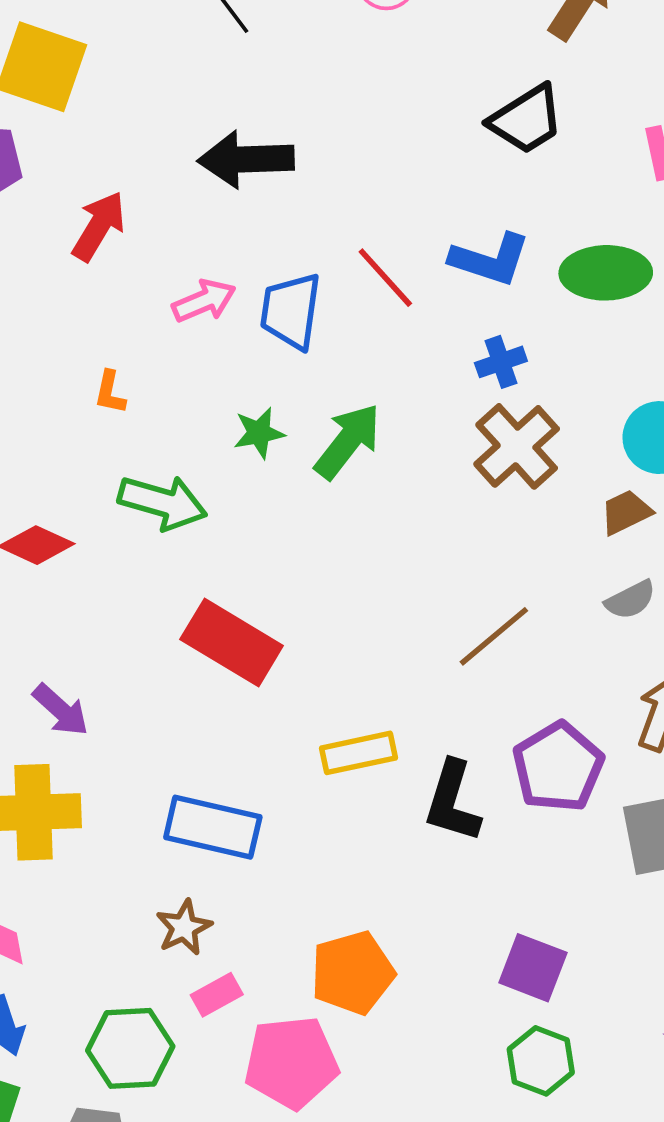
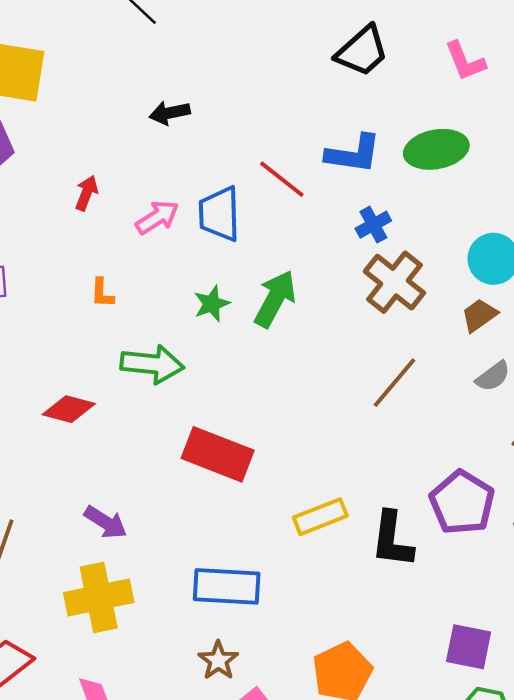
black arrow: (246, 159) -> (170, 113), size x0.6
red arrow: (99, 226) -> (86, 193), moved, size x0.7
brown line: (494, 636) -> (395, 383), moved

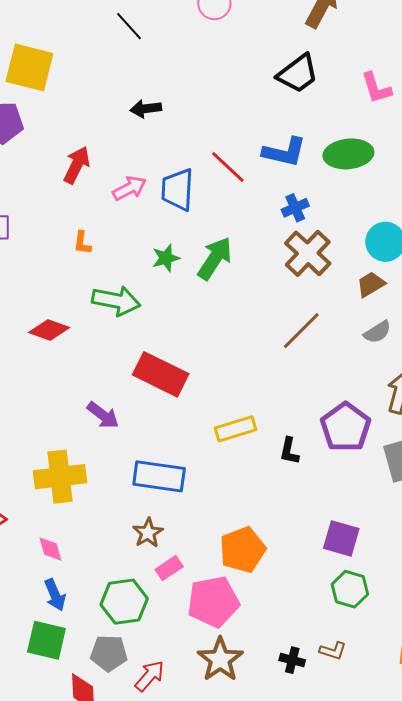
red arrow: (86, 193) -> (77, 165), size x1.4
purple arrow: (106, 522) -> (103, 415), moved
black L-shape: (392, 540) -> (289, 451), size x0.6

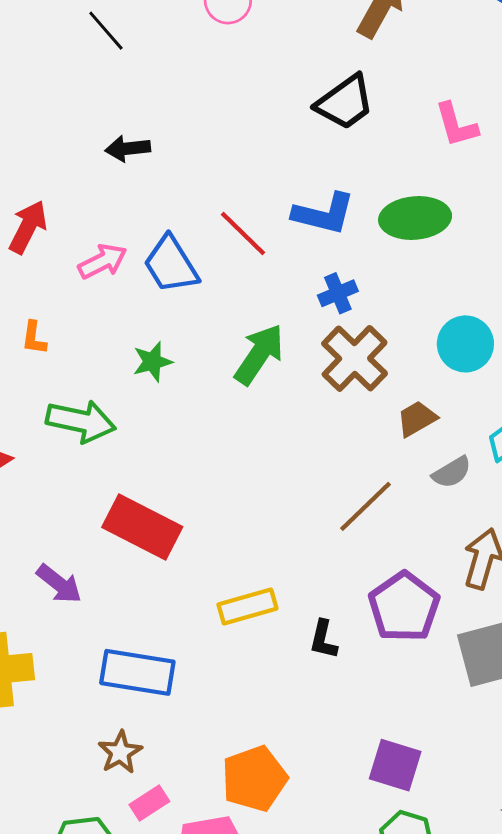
blue trapezoid: (178, 190) -> (171, 265), turned -36
green arrow: (215, 258) -> (259, 354), moved
brown trapezoid: (371, 284) -> (417, 419), moved
brown line: (301, 331) -> (365, 506), moved

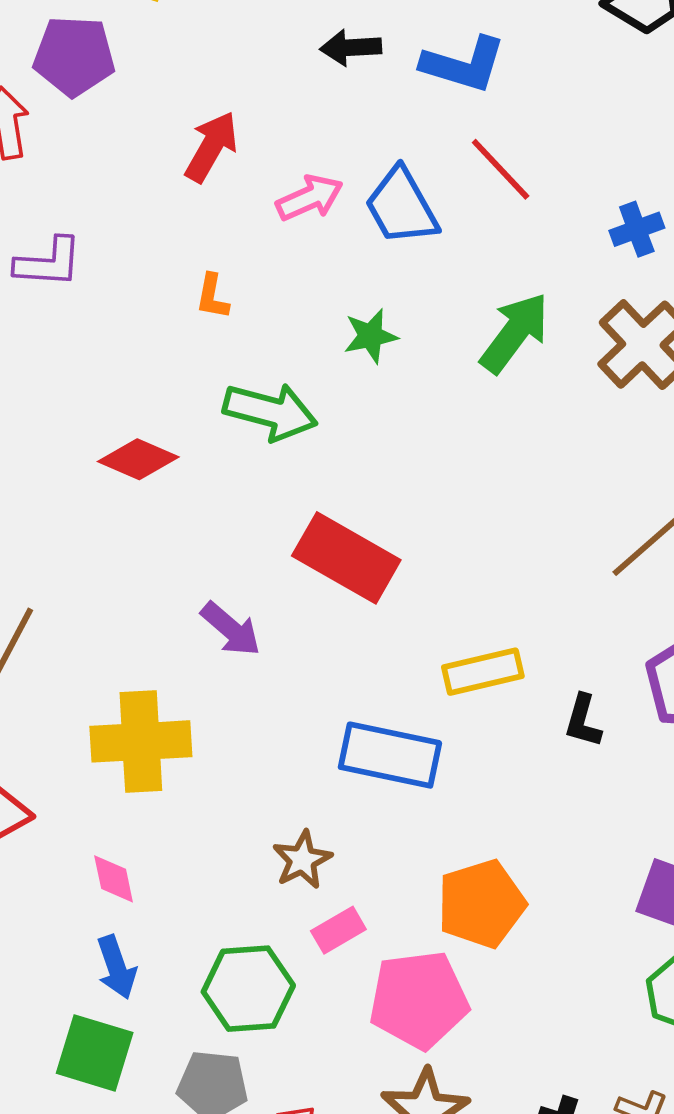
blue L-shape: (324, 214) -> (464, 64), moved
blue cross: (338, 293) -> (637, 229), moved
blue rectangle: (137, 672) -> (390, 755), moved

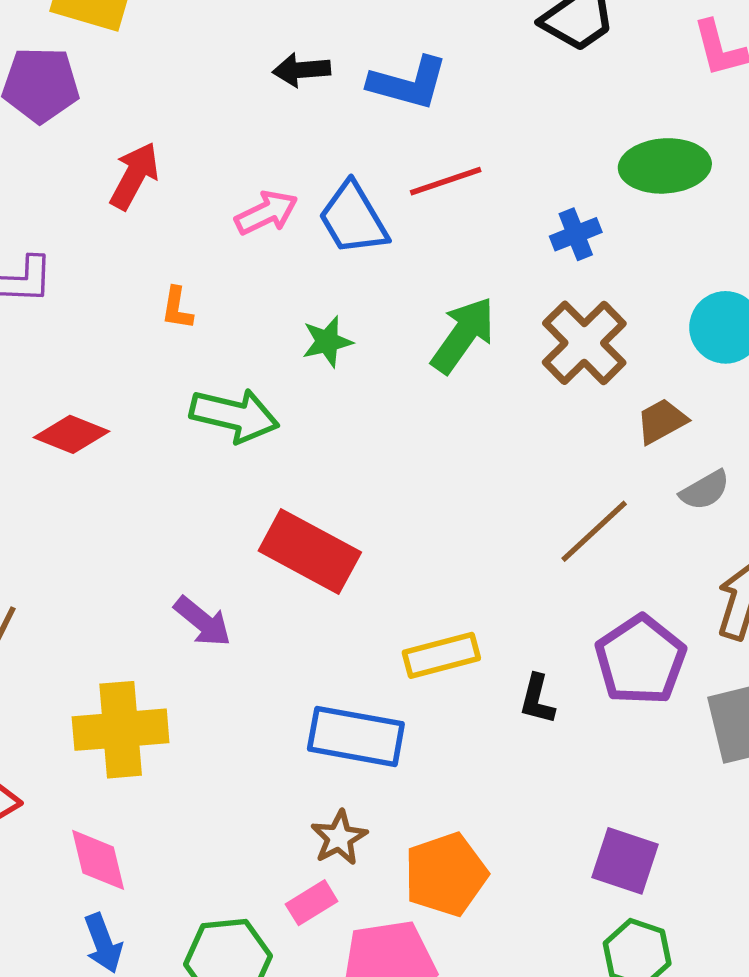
red arrow: (211, 147) -> (134, 176), moved
red line: (501, 169) -> (446, 181), turned -64
red diamond: (138, 459) -> (71, 434), moved
brown star: (302, 860) -> (339, 838), moved
pink diamond: (114, 879) -> (98, 860), size x1.4

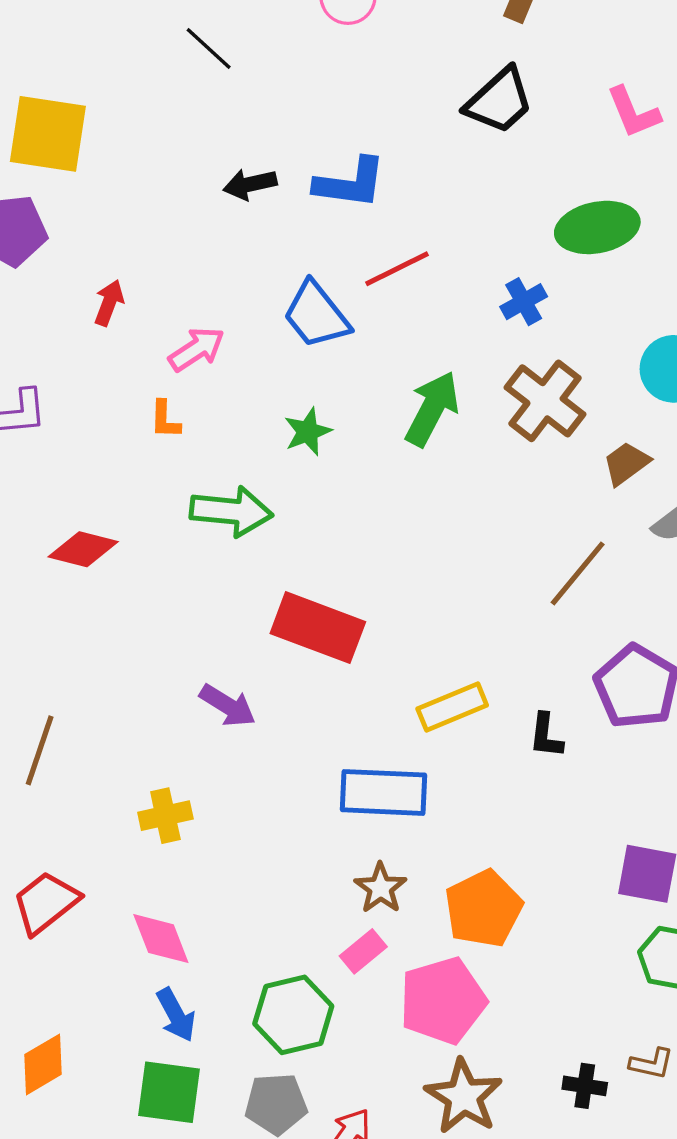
red arrow: (134, 176) -> (109, 303), size x0.7
pink arrow: (266, 213) -> (197, 349), moved
yellow cross: (121, 730) -> (165, 816), size x0.6

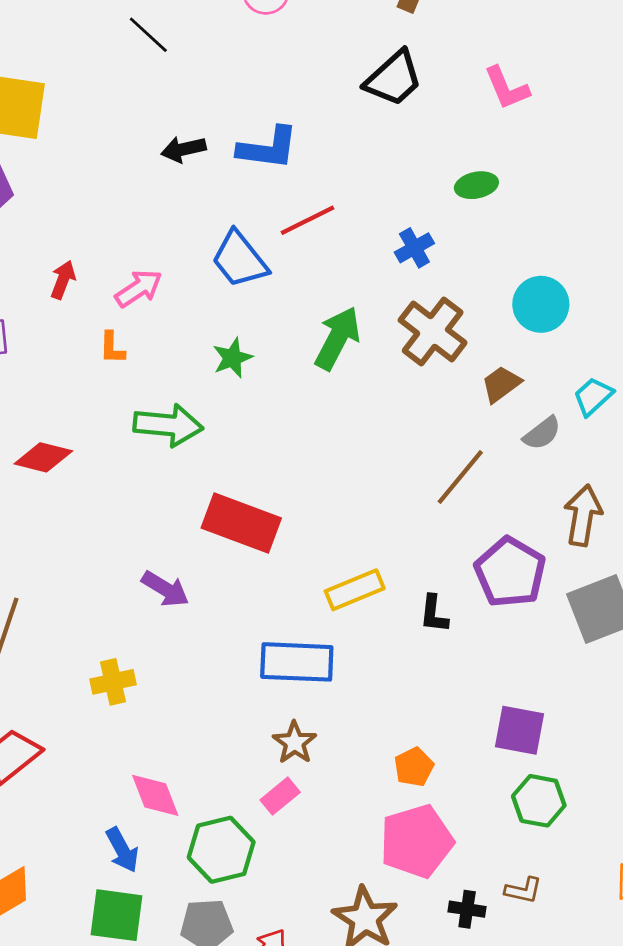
green ellipse: (597, 227) -> (476, 185), size x0.6
red arrow: (109, 303) -> (63, 280), moved
orange pentagon: (483, 909) -> (414, 767), moved, size x0.6
pink diamond: (161, 939) -> (155, 795), moved
pink pentagon: (443, 1001) -> (417, 841), moved

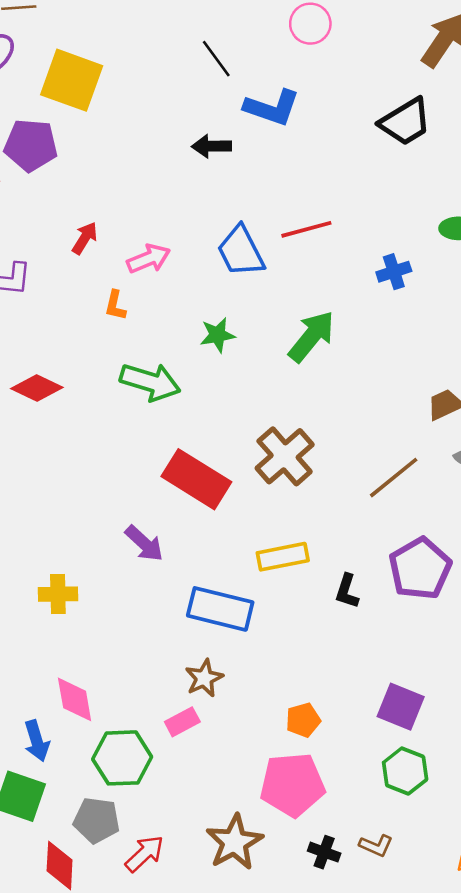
black line: (148, 35) -> (216, 59), moved
blue L-shape: (268, 148) -> (272, 108), moved
brown cross: (433, 331) -> (285, 456), moved
purple arrow: (165, 589) -> (144, 543), moved

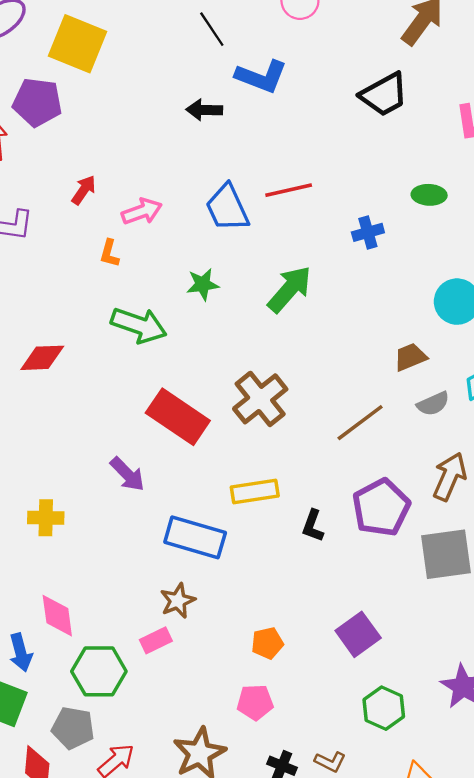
red diamond: (37, 388) -> (42, 358), moved, turned -30
purple square: (401, 707) -> (358, 634), turned 30
green hexagon: (405, 771) -> (384, 708), moved
pink pentagon: (292, 785) -> (255, 702), size x0.6

